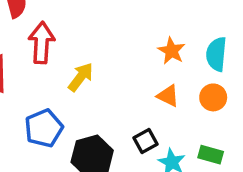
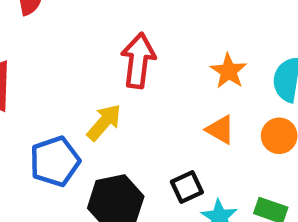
red arrow: (42, 43) -> (138, 61), moved
yellow arrow: (81, 77) -> (104, 122), moved

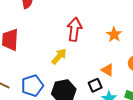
orange triangle: (220, 130) -> (108, 70), moved
blue pentagon: (55, 161) -> (32, 86), moved

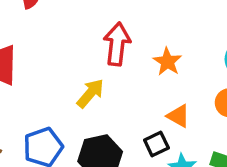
orange star: (114, 35) -> (167, 62), moved

